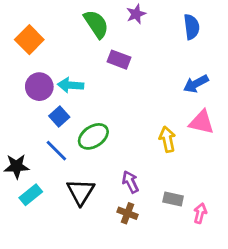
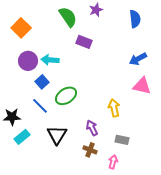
yellow arrow: (167, 139) -> (114, 108), moved
pink arrow: (200, 213) -> (113, 162), moved

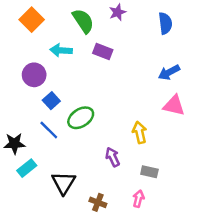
orange square: (21, 28) -> (32, 20), moved
cyan arrow: (50, 60) -> (61, 50), moved
black triangle: (57, 135) -> (64, 183), moved
brown cross: (90, 150) -> (98, 202), moved

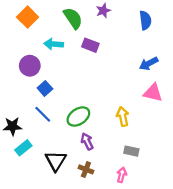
green ellipse: (81, 118) -> (78, 117), moved
purple arrow: (113, 157) -> (87, 141), moved
brown cross: (98, 202) -> (86, 169), moved

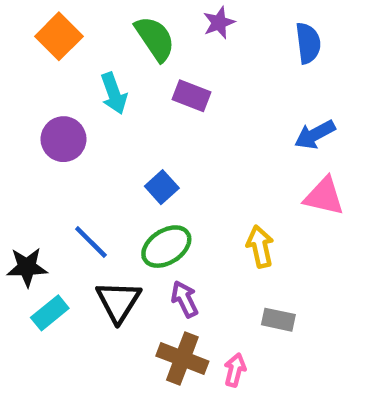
cyan arrow: (54, 44) -> (114, 93), turned -114
blue square: (45, 88) -> (162, 187), moved
black triangle: (56, 161) -> (118, 301), moved
brown cross: (86, 169) -> (182, 359), size x1.5
pink arrow: (122, 175) -> (235, 370), moved

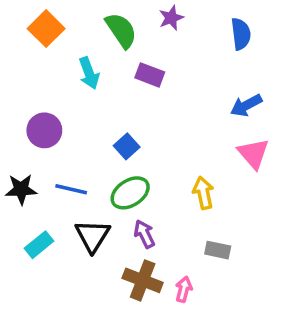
purple circle: (64, 139) -> (44, 130), moved
pink triangle: (324, 196) -> (253, 154), turned 36
blue line: (91, 242) -> (71, 189), turned -32
black star: (27, 267) -> (21, 189), moved

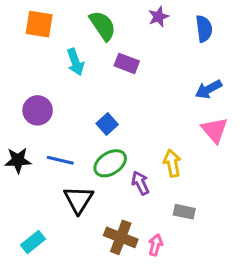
purple star: (171, 18) -> (159, 17), moved
orange square: (46, 29) -> (39, 24), turned -36
purple arrow: (144, 234) -> (140, 183), moved
cyan rectangle: (39, 245) -> (33, 242), moved

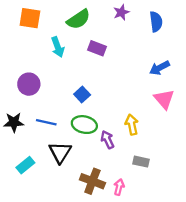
green semicircle: (103, 26) -> (79, 19), turned 90
green ellipse: (110, 163) -> (84, 125), turned 45
cyan rectangle: (33, 242) -> (25, 165), moved

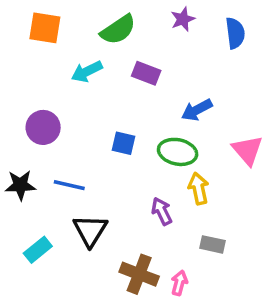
cyan arrow: (58, 47) -> (87, 72), turned 84
blue arrow: (159, 68) -> (197, 110), moved
blue square: (82, 94) -> (123, 143), turned -35
green ellipse: (84, 125) -> (178, 152), moved

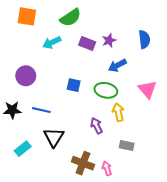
purple star: (183, 19) -> (109, 40), moved
blue semicircle: (235, 33) -> (144, 39), moved
pink arrow: (179, 283) -> (107, 168), turned -32

